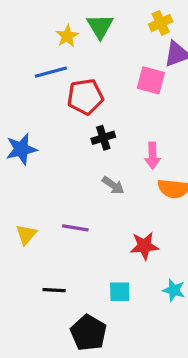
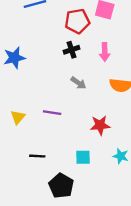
red pentagon: (85, 97) -> (77, 21), moved
pink arrow: (152, 156) -> (105, 52), moved

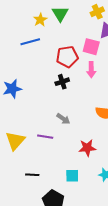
pink arrow: (105, 52) -> (91, 70), moved
gray arrow: (78, 83) -> (63, 119), moved
yellow triangle: (18, 117) -> (15, 141), size x1.5

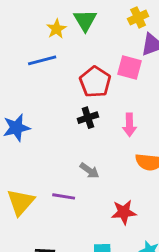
red pentagon: (67, 57) -> (95, 82), turned -30
pink arrow: (91, 70) -> (129, 125), moved

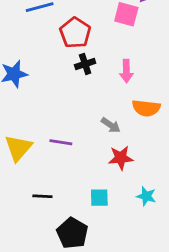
red pentagon: (95, 82) -> (75, 33), moved
gray arrow: (89, 171) -> (111, 125), moved

